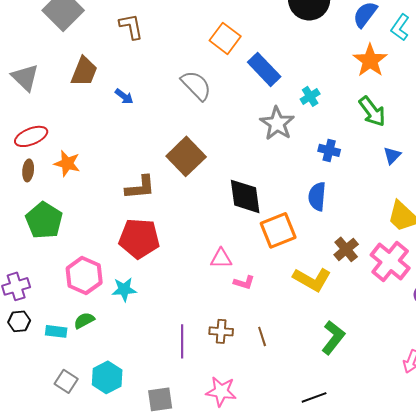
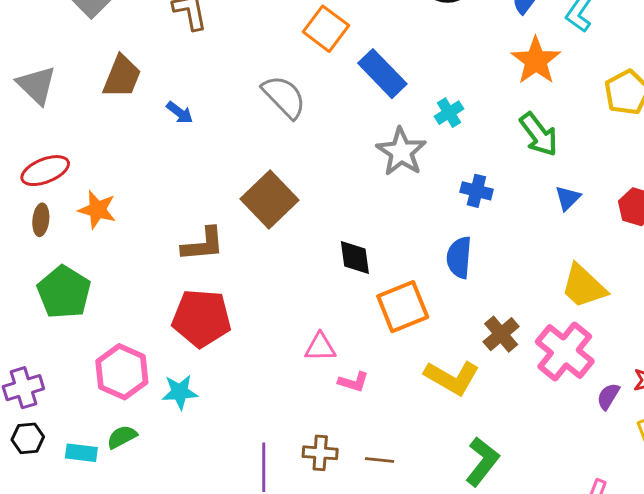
black diamond: (245, 196) -> (355, 257), size x0.7
brown line: (262, 336) -> (380, 460), turned -66

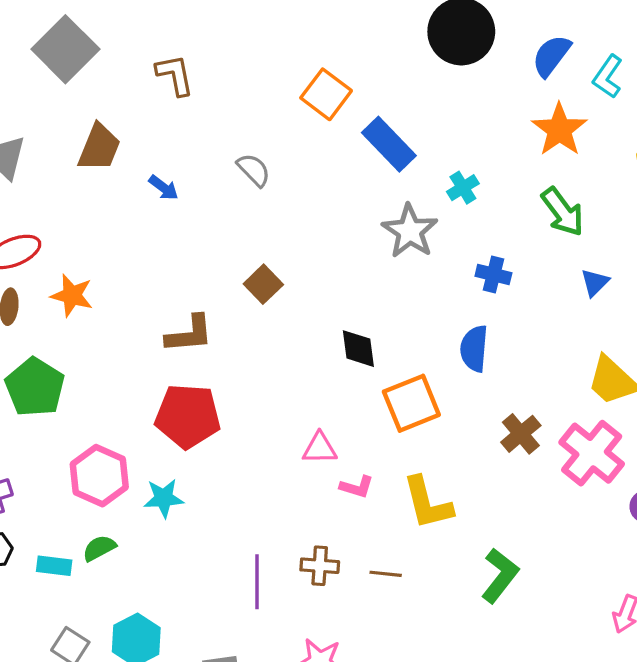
gray semicircle: (284, 97) -> (254, 170), moved, size x0.7
brown square: (270, 200) -> (263, 284), size x0.6
yellow L-shape: (452, 378) -> (427, 503), moved, turned 46

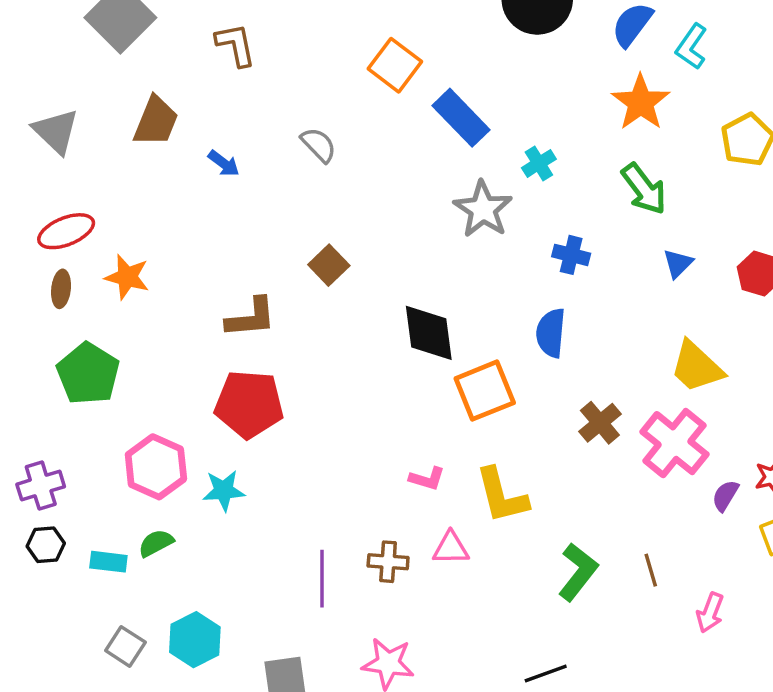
black diamond: (358, 349) -> (429, 333), size x1.4
pink triangle: (320, 448) -> (451, 548), moved
brown line: (386, 574) -> (651, 570), moved, turned 68

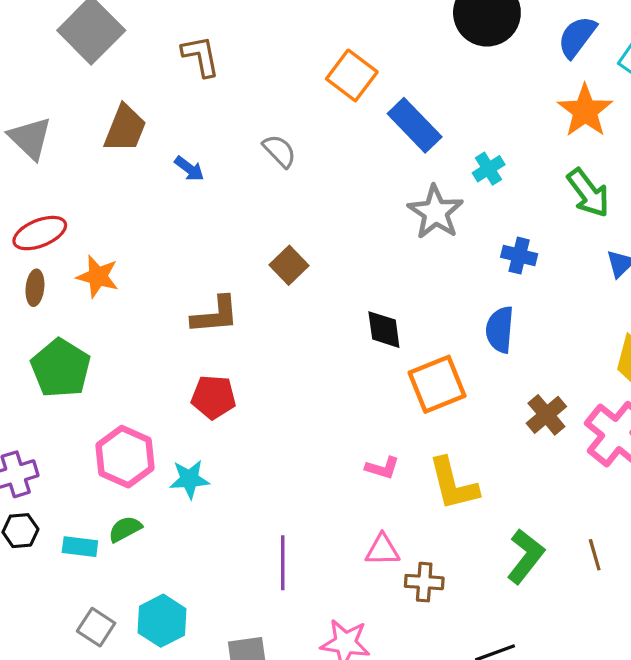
black diamond: (429, 333) -> (384, 330), size x0.7
red pentagon: (249, 404) -> (213, 397), size x0.7
pink triangle: (451, 548) -> (382, 550), moved
brown cross: (388, 562) -> (424, 582), moved

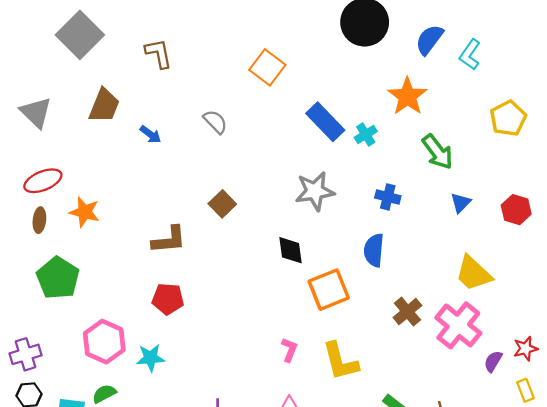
orange star: (585, 111) -> (407, 96), moved
blue rectangle: (415, 125) -> (325, 122), moved
gray star: (435, 212) -> (315, 191), moved, turned 30
pink L-shape: (382, 468) -> (289, 350), turned -85

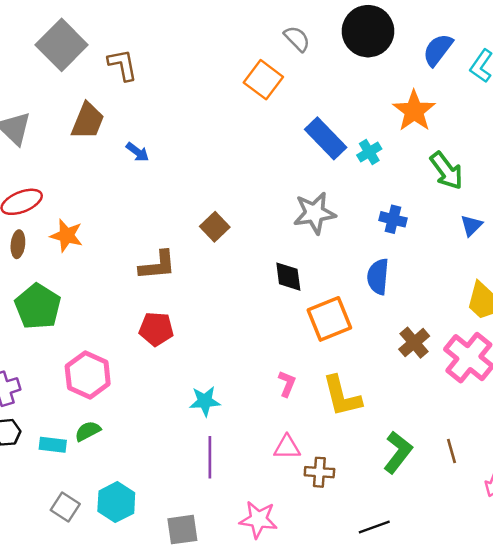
brown L-shape: (159, 53) -> (123, 65), moved
gray semicircle: (215, 122) -> (297, 39), moved
cyan star: (151, 358) -> (205, 401), moved

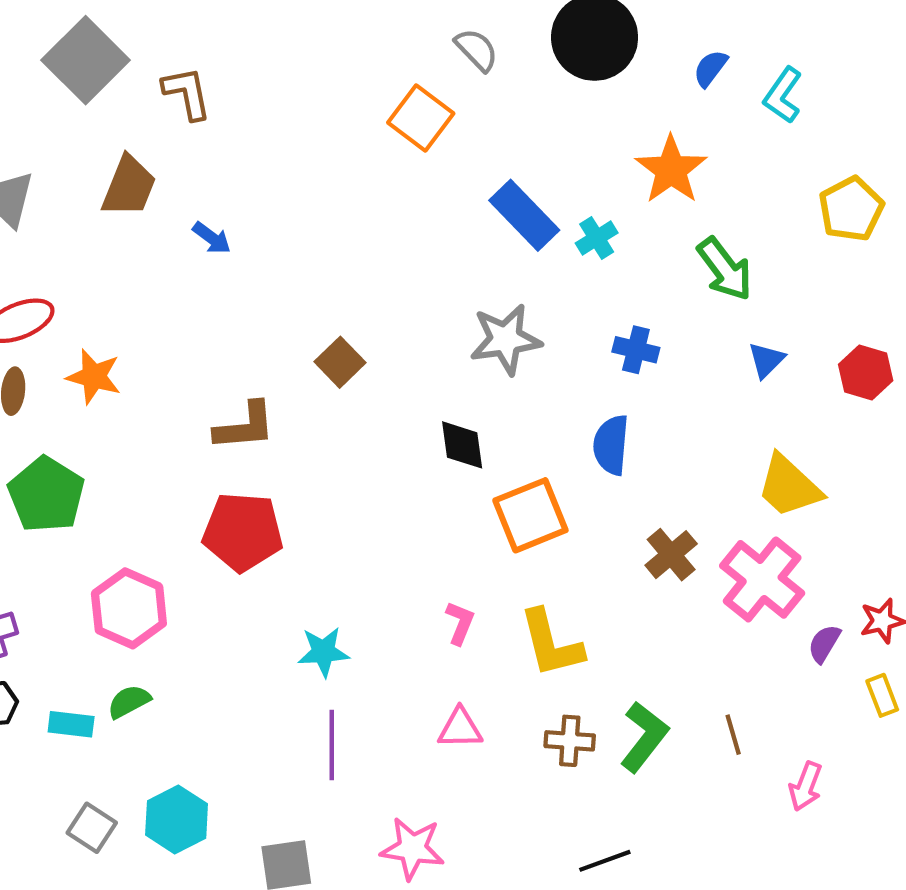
blue semicircle: (438, 50) -> (710, 68), size x0.7
red pentagon: (156, 329) -> (243, 532), size x1.4
brown cross: (319, 472) -> (570, 741), moved

